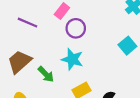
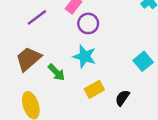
purple line: (28, 23) -> (37, 17), turned -60
cyan square: (127, 46) -> (143, 61), moved

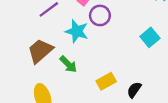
cyan star: (85, 56) -> (77, 31), moved
cyan square: (143, 61) -> (150, 37), moved

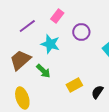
purple circle: (100, 15) -> (81, 32), moved

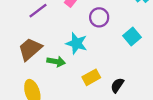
cyan star: (50, 44) -> (76, 43), moved
green arrow: (43, 71) -> (56, 62), turned -35

